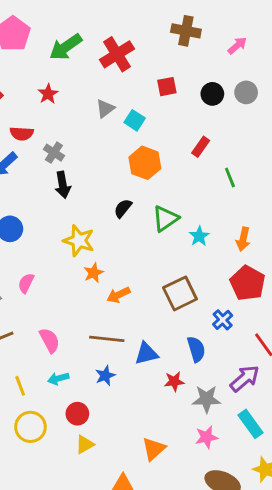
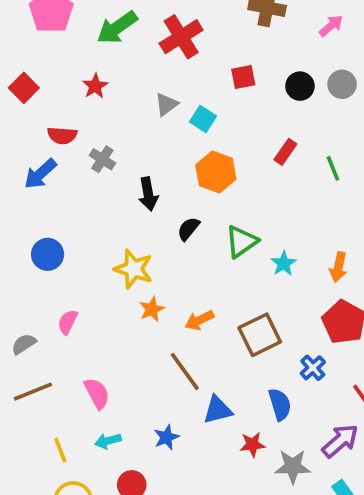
green line: (230, 178) -> (333, 168), moved
black arrow: (63, 185) -> (148, 194), moved
orange arrow: (118, 295) -> (199, 320), moved
brown line: (107, 339) -> (185, 371), moved, turned 48

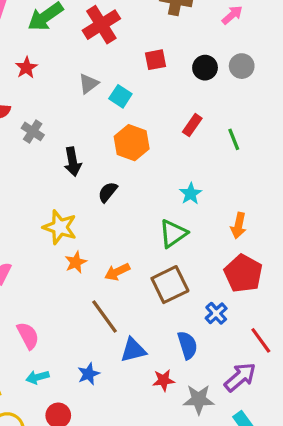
green triangle: (241, 242) -> (173, 234), moved
cyan star: (284, 264) -> (191, 194), moved

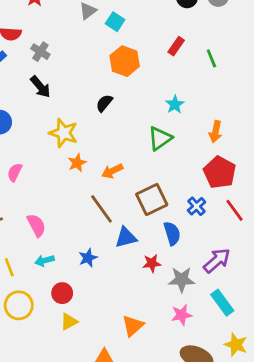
black arrow: (73, 162) -> (40, 87), moved, turned -30
brown square: (170, 285) -> (152, 199), moved
red line: (261, 340) -> (235, 210), moved

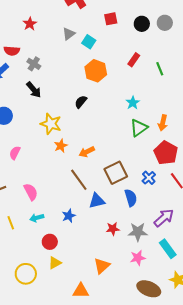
green triangle: (160, 138) -> (139, 128), moved
red star: (152, 263) -> (113, 229), moved
yellow circle: (19, 305) -> (26, 274), moved

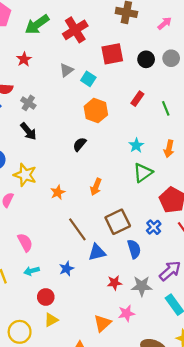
red square: (111, 19) -> (112, 54), size x1.5
orange arrow: (163, 123) -> (169, 149), moved
yellow star: (51, 124) -> (25, 175), moved
orange arrow: (87, 152) -> (96, 187), moved, turned -42
pink star: (138, 258) -> (126, 313), moved

